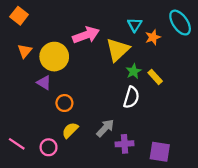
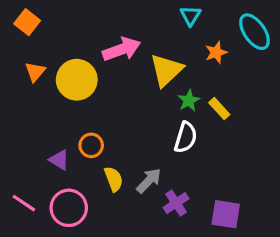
cyan triangle: (135, 25) -> (190, 16), moved
purple triangle: (44, 83) -> (59, 160), moved
yellow semicircle: (70, 130) -> (114, 179), moved, turned 114
purple cross: (125, 144) -> (176, 203), turned -30
pink circle: (49, 147) -> (69, 208), size x1.5

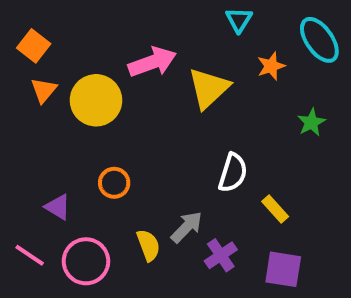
orange square: (27, 22) -> (34, 46), moved
green star: (189, 101) -> (311, 122), moved
yellow rectangle: (219, 109) -> (275, 209), moved
purple triangle: (59, 160) -> (58, 207), moved
yellow semicircle: (114, 179) -> (148, 245), moved

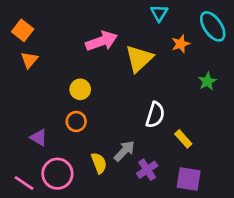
yellow circle: (96, 100) -> (80, 89), moved, size x0.6
pink line: (30, 255) -> (24, 183), moved

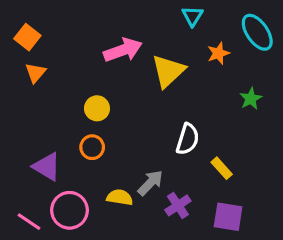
purple triangle: (39, 138) -> (47, 167), size x1.4
yellow semicircle: (99, 163) -> (120, 197), turned -60

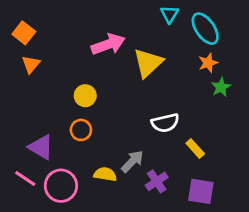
cyan ellipse: (257, 32) -> (205, 29), moved
orange star: (218, 53) -> (208, 63), moved
white semicircle: (188, 139) -> (165, 123), turned 60
pink line: (29, 222) -> (25, 179), moved

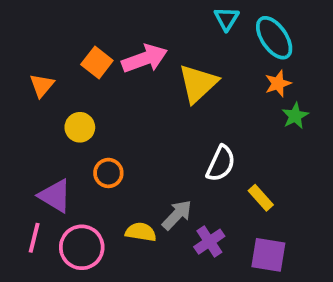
orange square: (24, 33) -> (97, 62), moved
yellow circle: (85, 96) -> (80, 127), moved
white semicircle: (165, 123) -> (221, 163), turned -52
pink line: (25, 179) -> (34, 238), turned 70

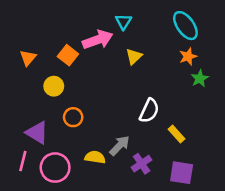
cyan triangle: (227, 19) -> (123, 22), moved
orange square: (97, 62) -> (68, 55), moved
yellow triangle: (198, 83) -> (134, 56), size x0.6

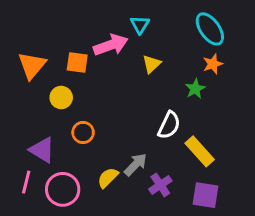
orange square: (68, 55) -> (77, 62), turned -30
orange triangle: (28, 58) -> (32, 65), size x1.5
green star: (200, 78) -> (195, 89), moved
yellow rectangle: (176, 134) -> (200, 151), size x1.5
yellow semicircle: (95, 157) -> (108, 178), turned -54

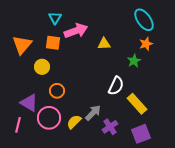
cyan triangle: (140, 25) -> (55, 18), moved
yellow triangle: (152, 64) -> (104, 44), turned 40
pink circle: (63, 189) -> (49, 118), moved
purple square: (206, 195) -> (141, 134), turned -30

